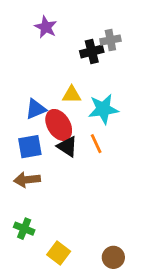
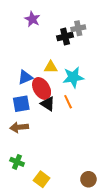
brown circle: (113, 257) -> (88, 179), moved

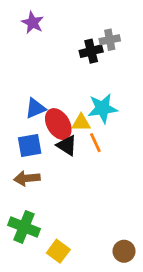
purple star: (32, 19) -> (33, 23), moved
yellow triangle: (51, 67) -> (81, 123), moved
green cross: (17, 162) -> (24, 227), size x1.5

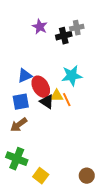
purple star: (33, 23) -> (40, 27), moved
yellow triangle: (81, 123) -> (57, 96), moved
brown arrow: (27, 178) -> (19, 125), turned -30

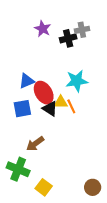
brown arrow: (19, 125) -> (35, 144), moved

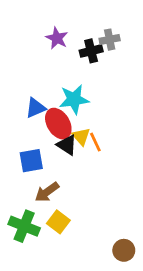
cyan star: (77, 81) -> (74, 99), moved
yellow triangle: (61, 102) -> (81, 136), turned 48
blue square: (22, 109) -> (31, 161), moved
yellow square: (44, 187) -> (58, 222), moved

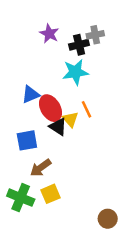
cyan star: (74, 99) -> (75, 72), moved
orange line: (95, 142) -> (87, 109), moved
yellow square: (58, 222) -> (50, 194), turned 30

